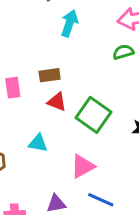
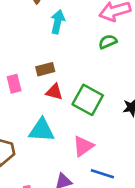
cyan triangle: (38, 143) -> (42, 130), size x1.5

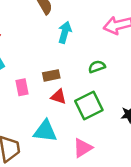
green semicircle: (108, 42) -> (97, 67), moved
green square: (88, 100) -> (89, 105), turned 32

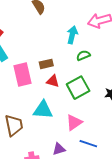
cyan arrow: (65, 32) -> (72, 35), moved
pink rectangle: (22, 87) -> (23, 75), size x1.6

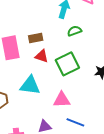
pink triangle: (74, 122) -> (62, 100), turned 30

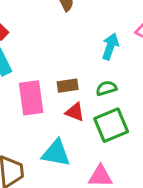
green semicircle: (74, 31) -> (106, 88), moved

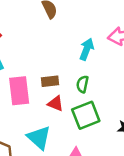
green semicircle: (106, 88) -> (83, 84), turned -63
cyan triangle: (56, 153) -> (39, 138), turned 30

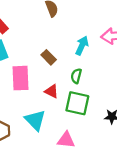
brown rectangle: (50, 81) -> (49, 57), moved, turned 48
green square: (86, 115) -> (77, 103), turned 30

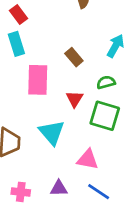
green semicircle: (76, 76) -> (106, 82), turned 56
red triangle: (52, 91) -> (74, 99), turned 32

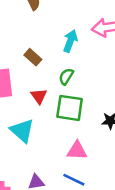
green semicircle: (106, 82) -> (66, 76), turned -36
pink triangle: (88, 159) -> (77, 151), moved

